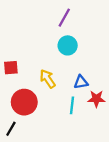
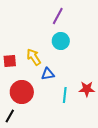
yellow arrow: (48, 79) -> (34, 57), moved
blue triangle: (81, 82) -> (48, 74), moved

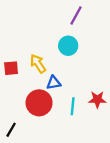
purple line: (58, 16) -> (76, 16), moved
red circle: (22, 92) -> (39, 103), moved

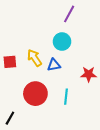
blue triangle: (54, 83) -> (54, 65), moved
red star: (97, 99) -> (89, 74), moved

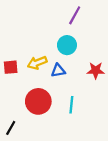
yellow arrow: (34, 58) -> (37, 63), turned -78
red star: (89, 74) -> (96, 70), moved

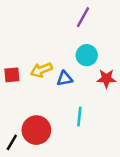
cyan circle: (67, 45) -> (87, 55), moved
red circle: (38, 101) -> (36, 130), moved

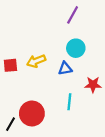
blue triangle: (65, 78) -> (65, 68), moved
red star: (106, 78) -> (93, 85), moved

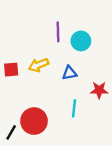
purple line: (73, 15) -> (58, 32), moved, turned -30
cyan circle: (76, 48) -> (81, 41), moved

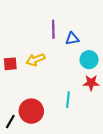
cyan circle: (81, 41) -> (89, 60), moved
blue triangle: (69, 73) -> (72, 39), moved

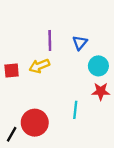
purple line: (53, 29) -> (50, 40), moved
blue triangle: (72, 39) -> (80, 43), turned -40

